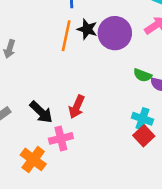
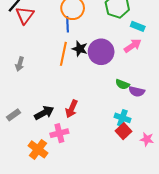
black arrow: (41, 112) -> (44, 113), turned -72

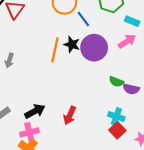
blue line: (68, 24) -> (83, 19), moved, turned -35
red arrow: (72, 109) -> (70, 115), moved
pink cross: (59, 133) -> (29, 132), moved

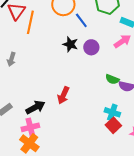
purple circle: (94, 48) -> (91, 47), size x0.6
orange line: (55, 50) -> (30, 22), moved
red arrow: (70, 115) -> (63, 95), moved

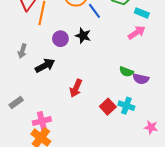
purple circle: (91, 47) -> (60, 39), moved
black arrow: (35, 107) -> (45, 65), moved
red square: (113, 125) -> (108, 107), moved

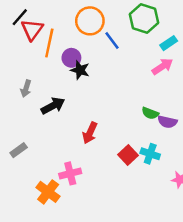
cyan rectangle: (142, 13) -> (169, 43), turned -56
black star: (83, 36) -> (80, 70), moved
purple circle: (60, 39) -> (71, 58), moved
pink cross: (42, 121) -> (70, 173), moved

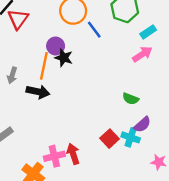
orange line: (49, 43) -> (44, 66), moved
black arrow: (53, 106) -> (38, 92), turned 40
purple semicircle: (167, 122) -> (142, 125), moved, turned -54
red arrow: (90, 133) -> (73, 154), moved, turned 138

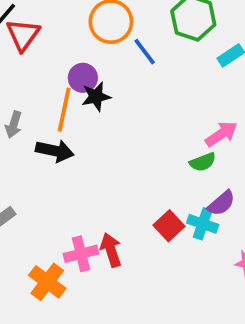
pink arrow: (142, 54) -> (221, 134), moved
black star: (64, 58) -> (96, 97), turned -30
green semicircle: (131, 99) -> (203, 162), turned -42

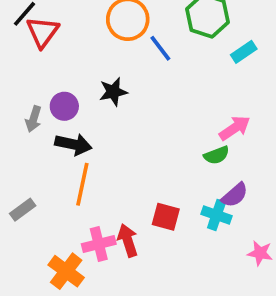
purple circle: (83, 78) -> (64, 106), moved
orange line: (64, 110) -> (82, 184), moved
red square: (169, 226) -> (166, 217), moved, turned -32

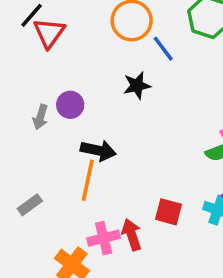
black star: (113, 92) -> (137, 85), moved
black arrow: (73, 144) -> (98, 150), moved

